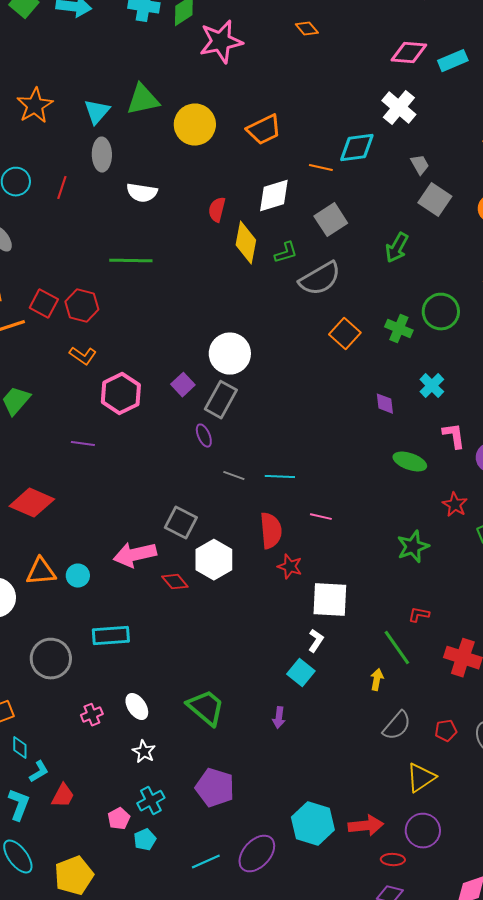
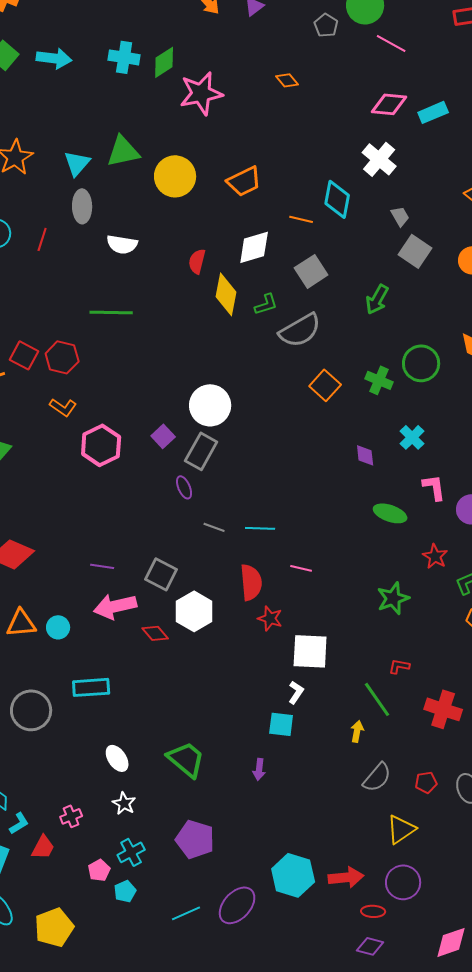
cyan diamond: (357, 148) -> (337, 199), turned -72
purple line: (83, 444) -> (102, 566), moved
cyan square: (301, 673) -> (281, 724), turned -32
pink cross: (92, 715) -> (71, 816), moved

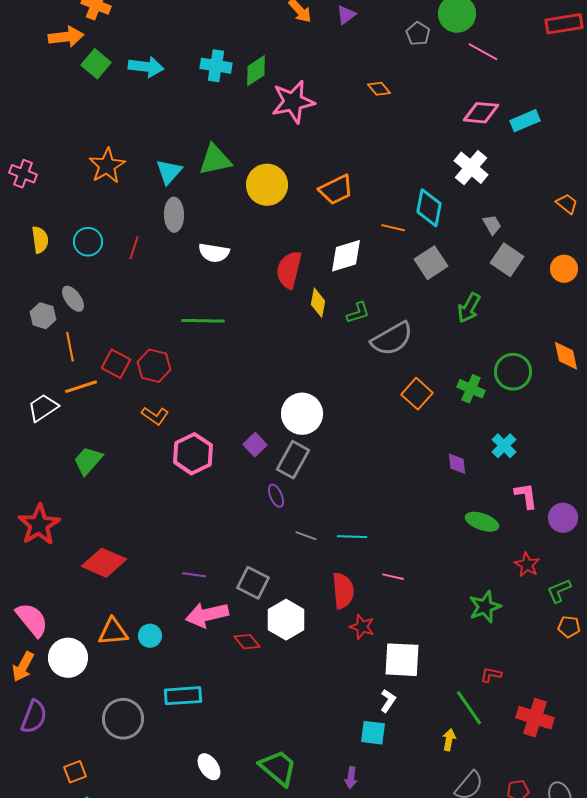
red semicircle: (197, 261) -> (289, 270), size x1.5
gray square: (311, 271) -> (431, 263), moved
yellow diamond: (226, 294) -> (318, 303), size x0.7

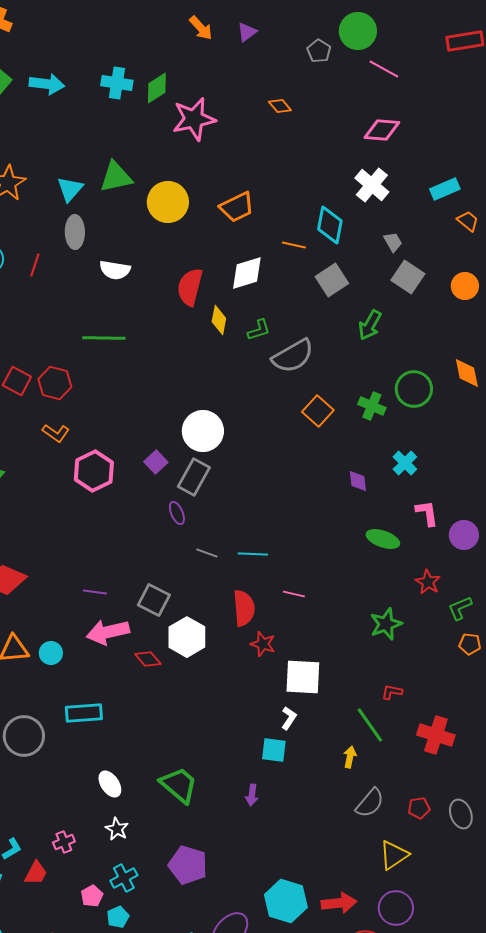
cyan rectangle: (525, 121) -> (445, 189), moved

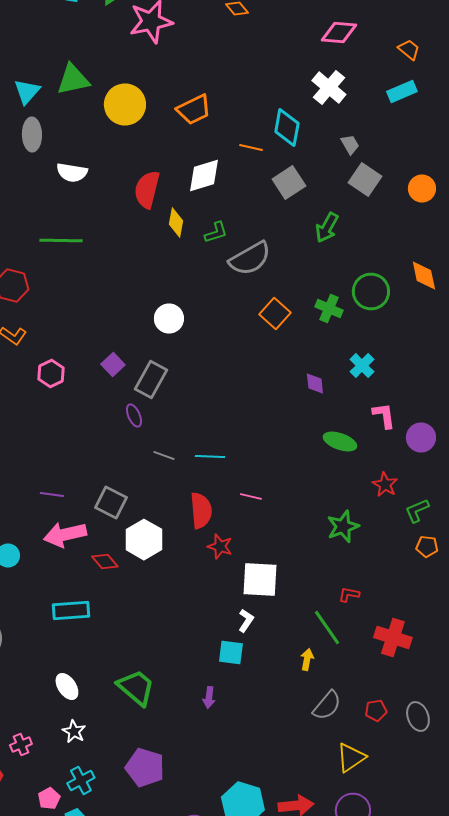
orange trapezoid: (468, 221) -> (409, 50), moved
white circle: (203, 431) -> (169, 318), moved, size x0.7
pink hexagon: (94, 471) -> (51, 374), size x0.7
cyan rectangle: (84, 713) -> (71, 610), moved

